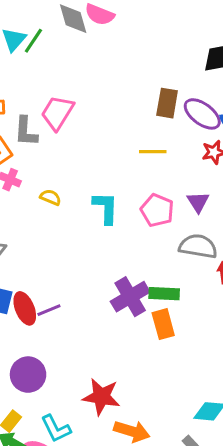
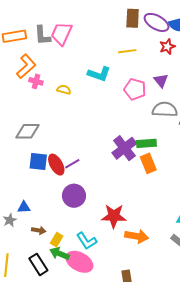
gray L-shape: (26, 131) -> (42, 35), moved
cyan L-shape: (106, 208) -> (99, 74), moved, turned 115
purple circle: (28, 375) -> (74, 196), moved

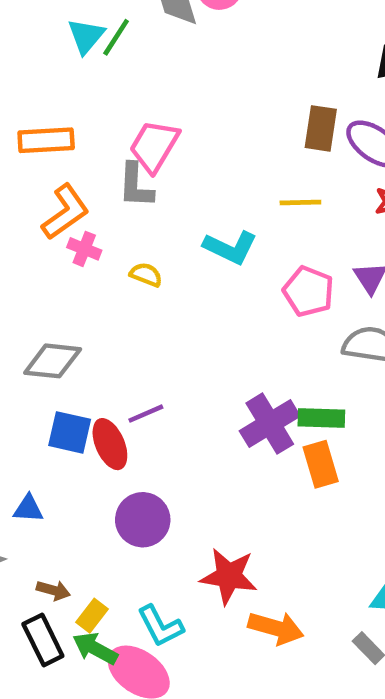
gray L-shape: (42, 35) -> (136, 185), moved
purple line: (72, 164) -> (146, 414), moved
blue triangle: (24, 207) -> (28, 509), moved
black rectangle: (38, 264) -> (43, 640), moved

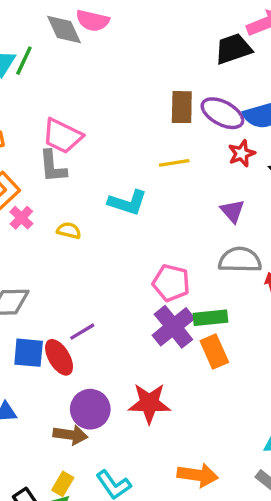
pink trapezoid: (154, 146) -> (62, 136), turned -87
pink cross: (84, 249) -> (21, 218), turned 30
pink pentagon: (308, 291) -> (171, 283), moved
red star: (229, 576) -> (149, 403), moved
brown arrow: (53, 590) -> (70, 435), moved, size x1.4

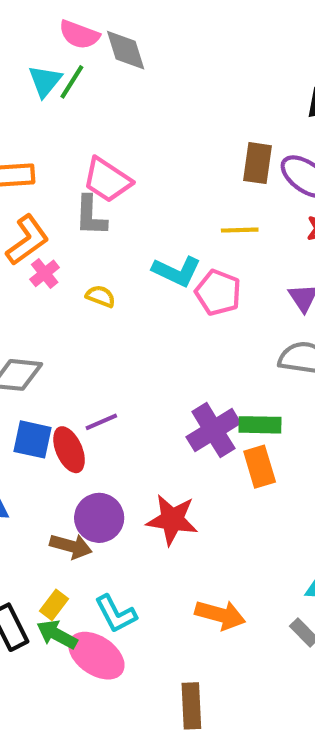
pink semicircle: (93, 21) -> (79, 35), moved
pink pentagon: (171, 283) -> (218, 293), moved

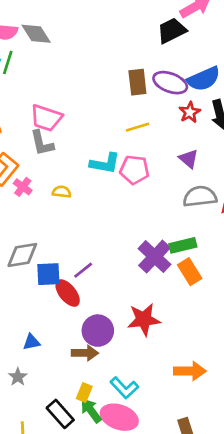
blue square: (33, 439) -> (48, 274), moved
green arrow: (57, 635) -> (91, 411), turned 40

